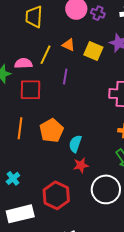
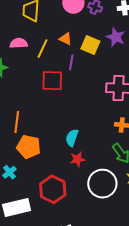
pink semicircle: (23, 63) -> (19, 43), moved
purple line: (65, 77) -> (71, 62), moved
red square: (31, 90) -> (52, 81), moved
orange pentagon: (52, 131) -> (29, 147), moved, turned -30

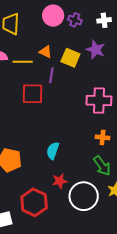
yellow line: (42, 49) -> (23, 62), turned 66
red star: (77, 159) -> (60, 181), moved

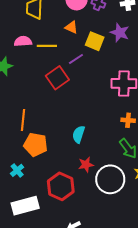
orange triangle: (45, 52) -> (71, 27), moved
purple line: (51, 75) -> (76, 59), turned 49
red square: (33, 94) -> (57, 78), turned -35

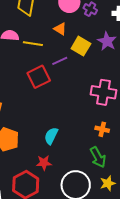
red star: (86, 165) -> (44, 163), moved

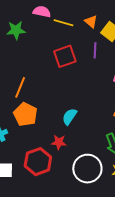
orange triangle: (60, 29) -> (91, 22), moved
purple line: (60, 61) -> (95, 50), moved, turned -70

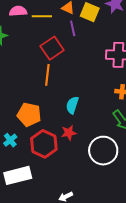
purple line: (95, 50) -> (73, 28), moved
orange line: (20, 87) -> (47, 75), moved
red hexagon: (38, 162) -> (44, 144), moved

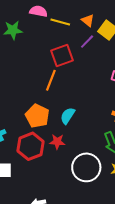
purple line: (73, 28) -> (87, 42), turned 42
orange pentagon: (29, 115) -> (37, 116), moved

